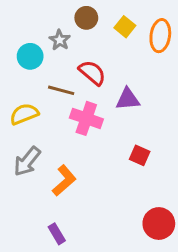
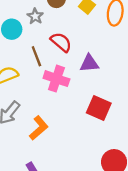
brown line: (61, 90) -> (36, 56), turned 54
red square: (140, 155) -> (99, 108), size x1.5

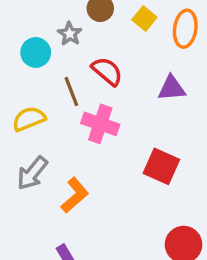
purple triangle: (89, 63) -> (172, 88), moved

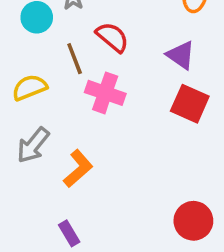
purple triangle: (172, 88) -> (181, 55), turned 40
red square: (161, 166) -> (190, 104), moved

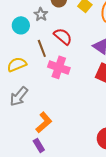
orange L-shape: (78, 169) -> (44, 122), moved

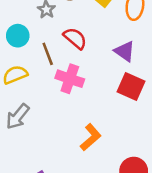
cyan circle: (21, 25) -> (18, 36), moved
orange L-shape: (44, 122) -> (91, 137), moved

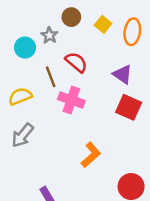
cyan circle: (18, 36) -> (25, 48), moved

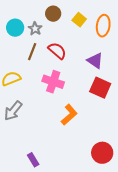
cyan circle: (25, 48) -> (15, 28), moved
brown line: (51, 77) -> (32, 52), moved, turned 42
orange L-shape: (91, 155) -> (69, 115), moved

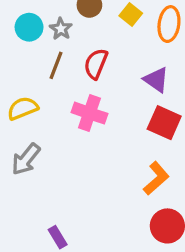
red semicircle: (57, 51) -> (96, 64), turned -108
orange L-shape: (69, 115) -> (156, 178), moved

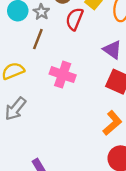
red semicircle: (96, 64) -> (74, 19), moved

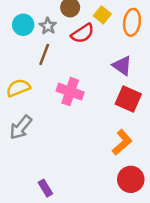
red semicircle: (74, 19) -> (83, 33), turned -145

